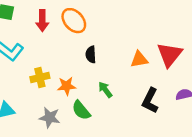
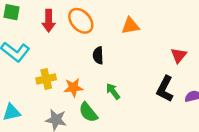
red triangle: (170, 55) -> (179, 55), size x0.6
orange triangle: (139, 59) -> (130, 26), moved
black L-shape: (150, 101) -> (165, 89), moved

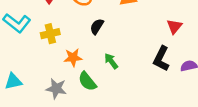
black semicircle: (98, 55) -> (97, 26), turned 35
yellow cross: (46, 79) -> (50, 34), moved

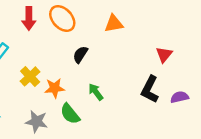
yellow cross: (50, 34) -> (30, 76), moved, turned -30

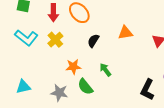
orange triangle: (114, 24) -> (125, 33), moved
yellow cross: (30, 76) -> (55, 40), moved
black L-shape: (150, 89) -> (147, 90), moved

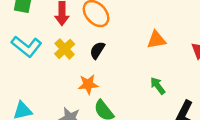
black semicircle: (93, 41) -> (97, 50), moved
green arrow: (105, 70) -> (158, 86), moved

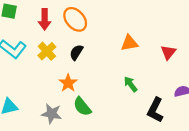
orange star: (88, 84) -> (68, 83), turned -30

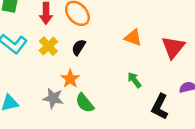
orange triangle: (129, 43) -> (133, 38), turned 30
red triangle: (168, 52) -> (173, 47), size x1.5
gray star: (52, 114) -> (53, 98), moved

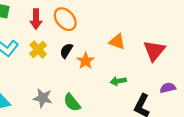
orange star: (70, 79) -> (86, 61), moved
green arrow: (134, 80) -> (118, 81), turned -63

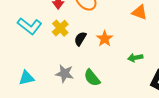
orange triangle: (117, 42) -> (140, 12), moved
black semicircle: (66, 51) -> (80, 39), moved

